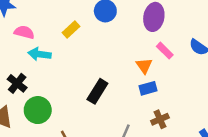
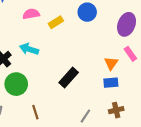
pink semicircle: (24, 32) -> (31, 14), moved, turned -35
cyan arrow: (39, 54) -> (29, 49), moved

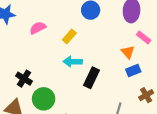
yellow rectangle: (56, 22) -> (69, 36), moved
cyan arrow: (29, 49) -> (73, 62), moved

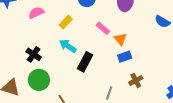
pink rectangle: (144, 38) -> (103, 28), moved
cyan arrow: (73, 62) -> (68, 46), turned 30
black cross: (24, 79) -> (34, 54), moved

